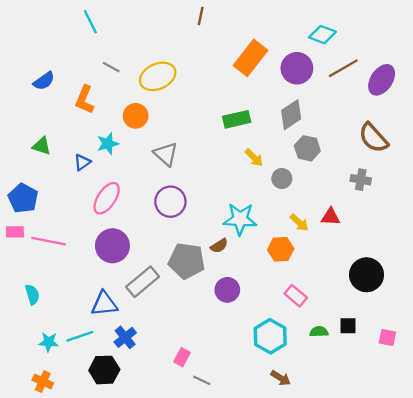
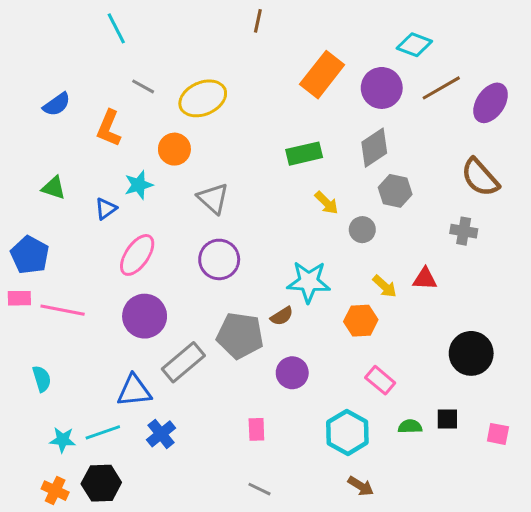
pink rectangle: (182, 357) -> (256, 429), moved, turned -30
black hexagon: (104, 370) -> (101, 483), moved

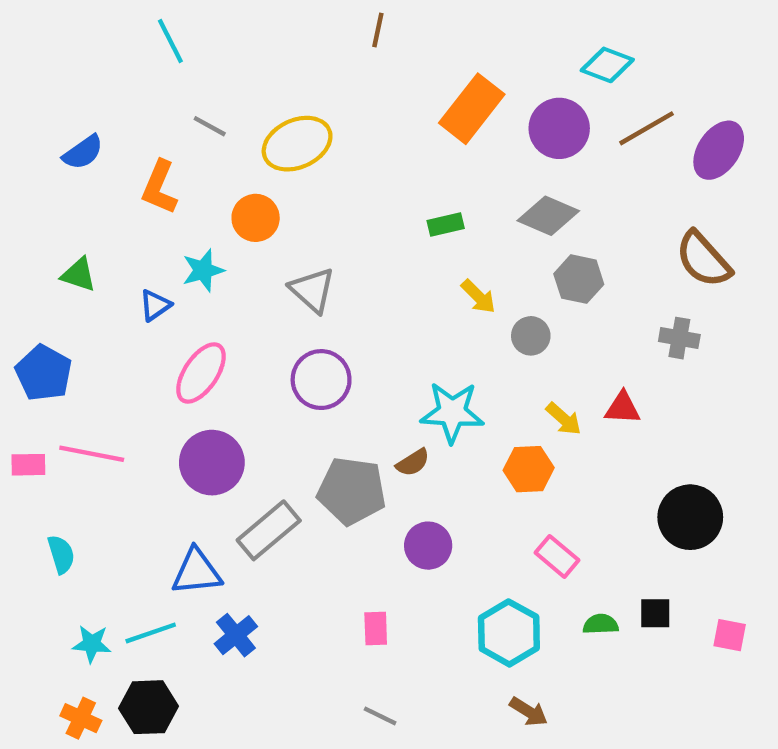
gray diamond: (374, 148) -> (548, 216), turned 57
green rectangle: (304, 154) -> (446, 224), size x0.7
pink rectangle: (19, 298) -> (28, 465), moved

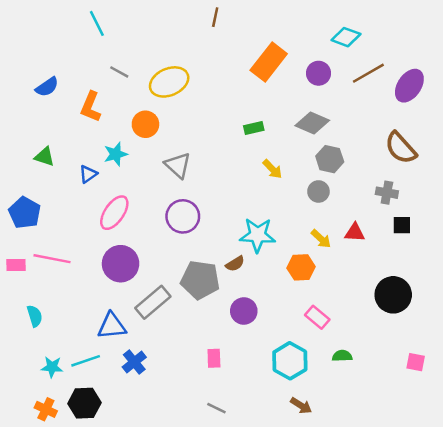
purple circle: (559, 128) -> (318, 73), size x0.7
gray circle: (531, 336) -> (318, 191), moved
black square: (655, 613) -> (402, 225), moved

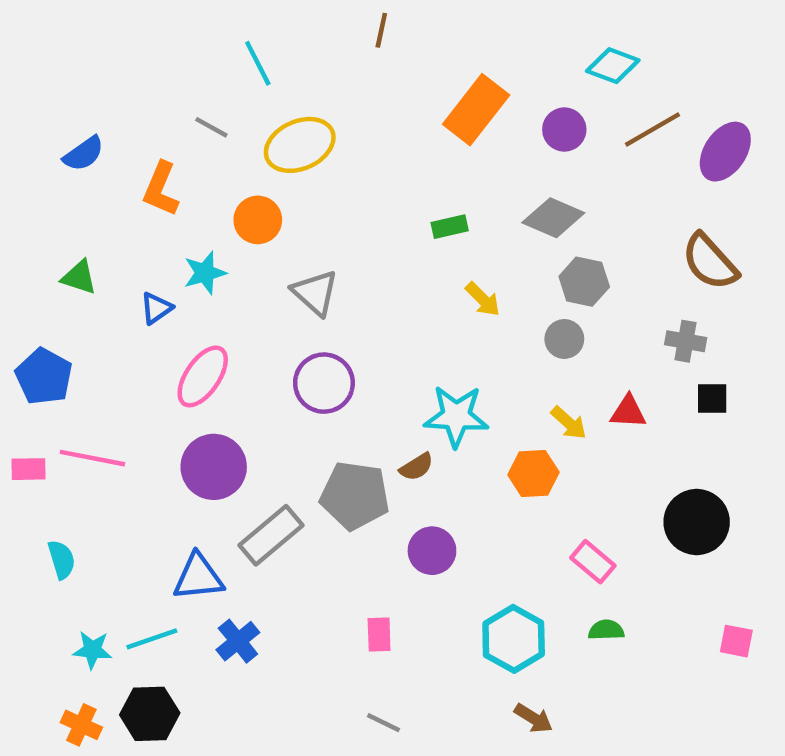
cyan line: (97, 23) -> (258, 63), moved
pink rectangle: (317, 317) -> (593, 562), moved

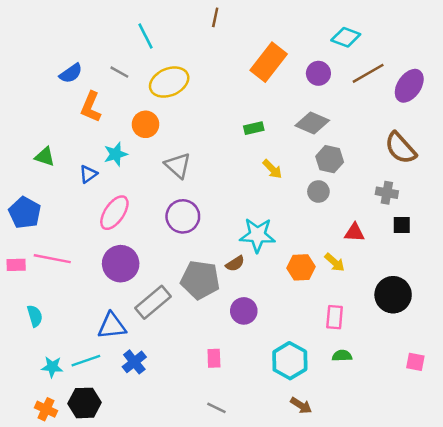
blue semicircle: (84, 154) -> (71, 73), moved
yellow arrow: (569, 423) -> (335, 262), moved
pink rectangle: (593, 562) -> (335, 317), turned 55

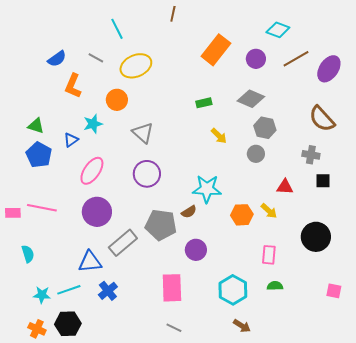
blue pentagon: (25, 213) -> (39, 155), moved
pink rectangle: (214, 358) -> (172, 288), size x1.8

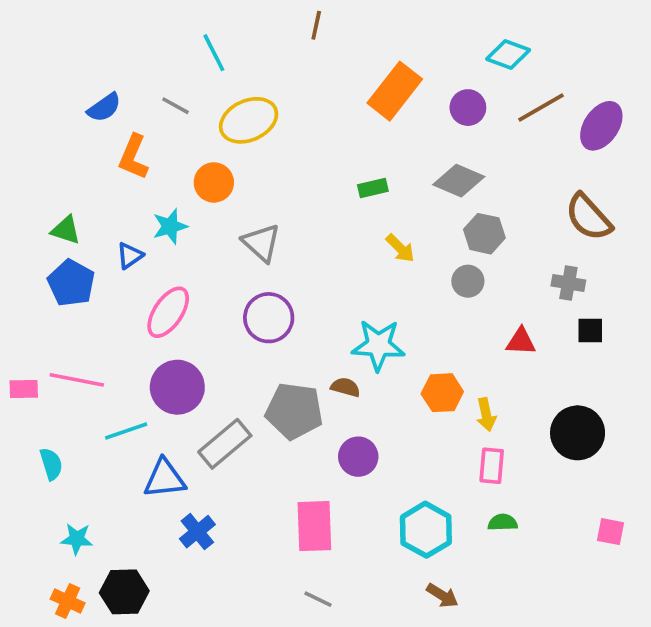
yellow arrow: (269, 211) -> (486, 415), moved, turned 36
brown semicircle: (189, 212) -> (345, 387), turned -133
cyan line: (69, 290) -> (126, 431), moved

